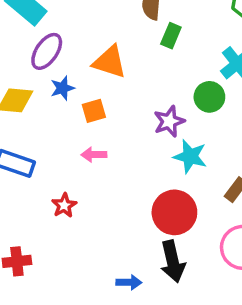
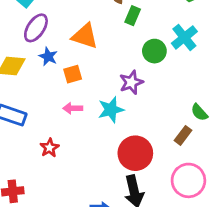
blue star: (62, 88) -> (48, 57), turned -30
green circle: (209, 97) -> (154, 51), moved
cyan star: (190, 156) -> (111, 110), moved, turned -30

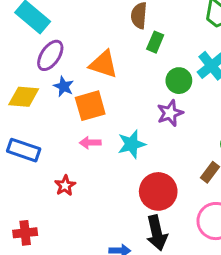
orange square: (73, 74) -> (90, 106), size x1.5
purple star: (131, 82) -> (170, 113), moved

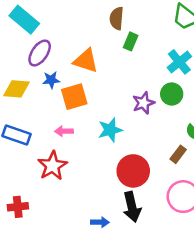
green circle: (179, 81) -> (172, 94), moved
blue star: (64, 86) -> (51, 80), turned -30
pink arrow: (90, 143) -> (64, 131), moved
red star: (65, 186) -> (52, 166), size x1.6

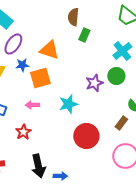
red star: (52, 166) -> (23, 132), size x0.7
black arrow: (132, 207) -> (38, 166), moved

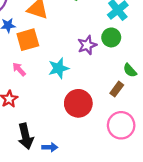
pink arrow: (32, 105) -> (19, 69), turned 48

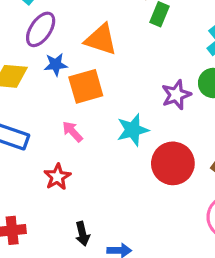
red circle: (78, 103) -> (173, 163), moved
black arrow: (26, 136) -> (82, 234), size x0.6

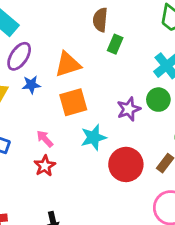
orange triangle: (101, 39) -> (68, 64), turned -36
orange square: (86, 86) -> (73, 102), moved
red star: (57, 177) -> (45, 166), moved

